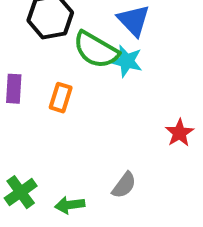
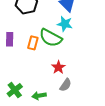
green semicircle: (96, 50) -> (51, 38), moved
red star: (179, 133) -> (58, 67), moved

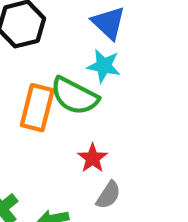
orange rectangle: (33, 43) -> (37, 108), size x1.5

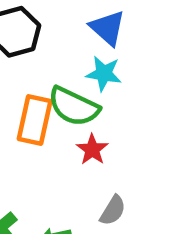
red star: (93, 158) -> (92, 150), moved

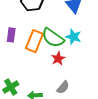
cyan star: (104, 74) -> (73, 37), moved

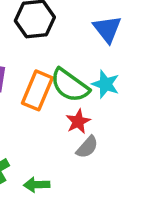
gray semicircle: (63, 87) -> (87, 147), moved

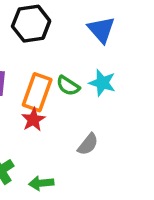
green semicircle: (70, 85) -> (68, 86), size x0.6
red star: (78, 122) -> (33, 120), moved

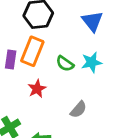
cyan star: (102, 83) -> (92, 62), turned -30
orange rectangle: (37, 92) -> (32, 51), moved

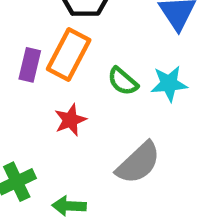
gray semicircle: (78, 110) -> (138, 163), size x1.5

